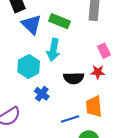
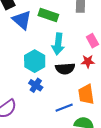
cyan arrow: (53, 50) -> (58, 44), moved
cyan hexagon: (29, 66) -> (35, 61), moved

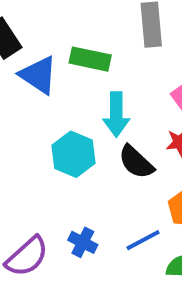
black semicircle: (65, 69) -> (136, 162), turned 54
blue cross: (36, 85) -> (83, 242), moved

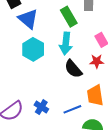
green rectangle: (90, 59) -> (69, 17), moved, turned 42
cyan hexagon: (74, 154) -> (33, 49), moved

